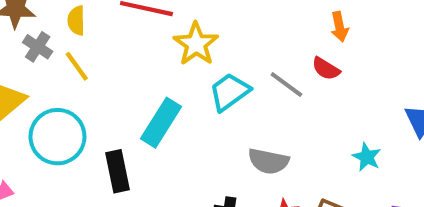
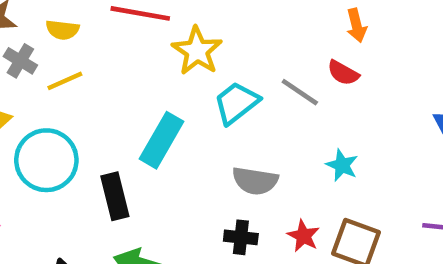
yellow semicircle: (76, 21) -> (62, 30), turned -80
yellow line: (77, 66) -> (65, 81), turned -76
cyan star: (367, 157) -> (342, 165), moved
gray semicircle: (268, 161) -> (255, 181), moved

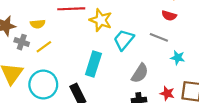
gray line: (300, 92) -> (159, 37), moved
gray semicircle: (255, 181) -> (140, 73), turned -54

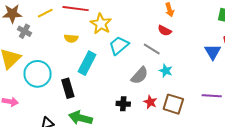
yellow semicircle: (38, 24) -> (71, 38), moved
yellow line: (44, 47) -> (45, 13), moved
gray semicircle: (140, 73) -> (140, 75), moved

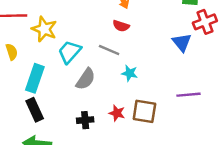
yellow semicircle: (71, 38) -> (12, 52), turned -104
gray semicircle: (140, 75) -> (86, 79), moved
black rectangle: (68, 88) -> (35, 110), moved

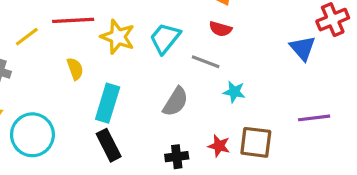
cyan trapezoid: (69, 52) -> (165, 38), moved

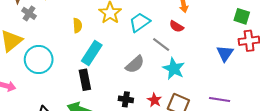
cyan star: (234, 92) -> (174, 69), size x1.5

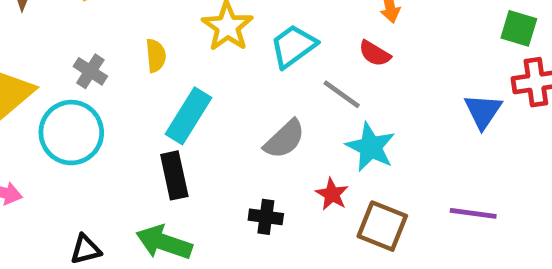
gray cross: (29, 13) -> (90, 71), moved
red star: (154, 100) -> (332, 194), moved

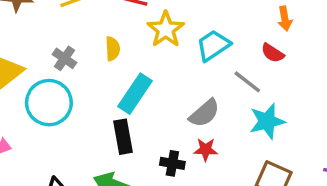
cyan star: (371, 147) -> (267, 121), turned 30
red star: (332, 194) -> (206, 150), moved, turned -30
black cross: (266, 217) -> (172, 163), moved

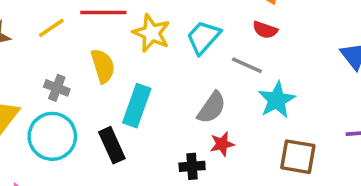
yellow semicircle: (113, 49) -> (103, 66), size x1.4
black rectangle: (123, 137) -> (112, 145), moved

